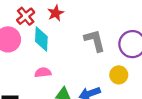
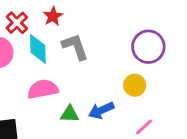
gray L-shape: (95, 41) -> (75, 47), moved
pink semicircle: (43, 72) -> (43, 89), size x1.5

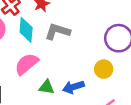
gray L-shape: (75, 47) -> (57, 31), turned -60
pink semicircle: (43, 89) -> (27, 64), turned -35

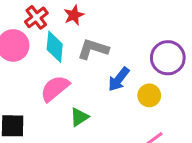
green triangle: (47, 87) -> (79, 117), turned -42
blue arrow: (73, 87) -> (119, 79), moved, turned -35

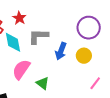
green triangle: (79, 117) -> (43, 83), turned -32

